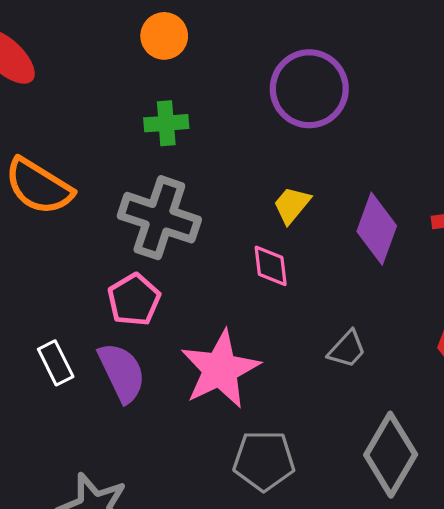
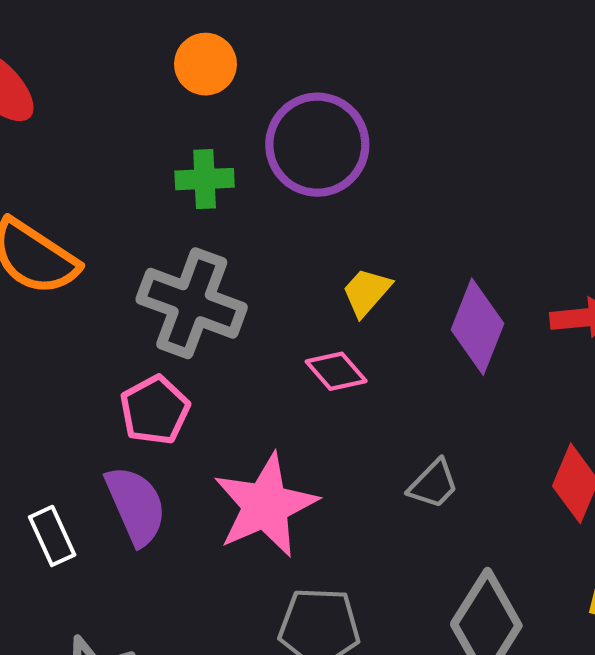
purple circle: (309, 89) -> (317, 145), moved
pink diamond: (271, 266) -> (336, 371), turned -36
white rectangle: (56, 363) -> (52, 536), moved

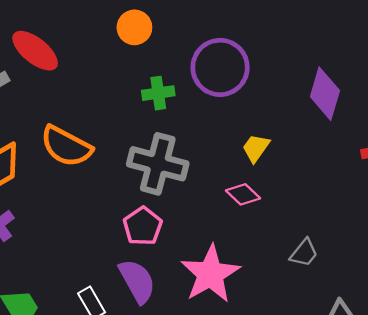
orange circle: (206, 64) -> (134, 27), moved
purple diamond: (477, 327) -> (325, 94), moved

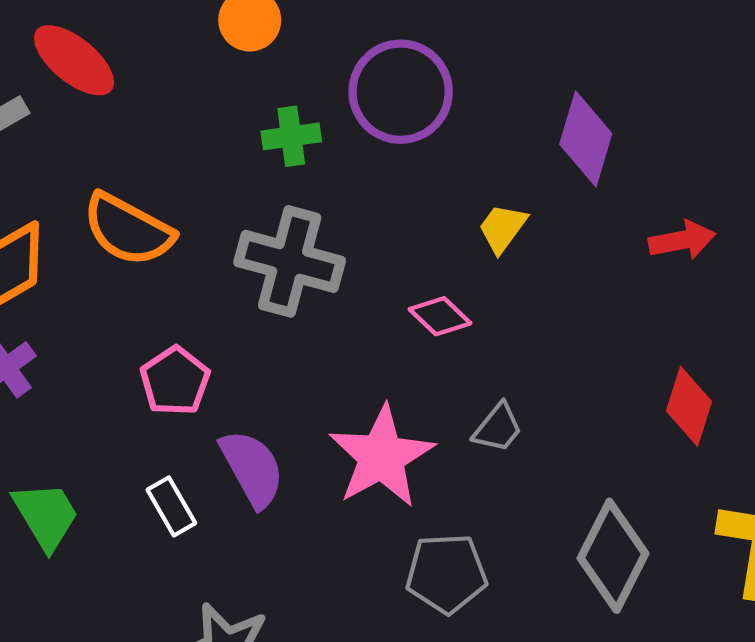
yellow trapezoid: (256, 148) -> (502, 228), moved
pink pentagon: (143, 226) -> (175, 381), moved
gray trapezoid: (304, 253) -> (498, 428), moved

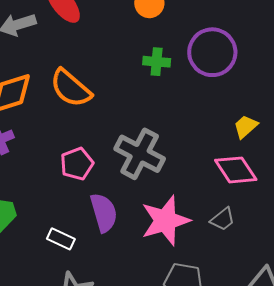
gray cross: (290, 261) -> (140, 154), moved
pink diamond: (440, 316) -> (236, 170), moved, size x1.5
white rectangle: (171, 506) -> (61, 239), moved, turned -48

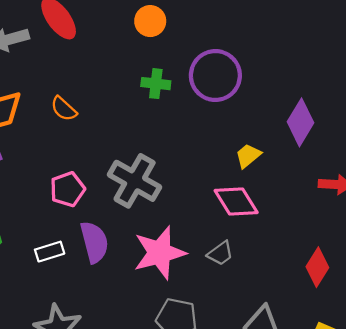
orange semicircle: (71, 88) -> (64, 109), size x0.6
white rectangle: (61, 239) -> (50, 252), moved, turned -44

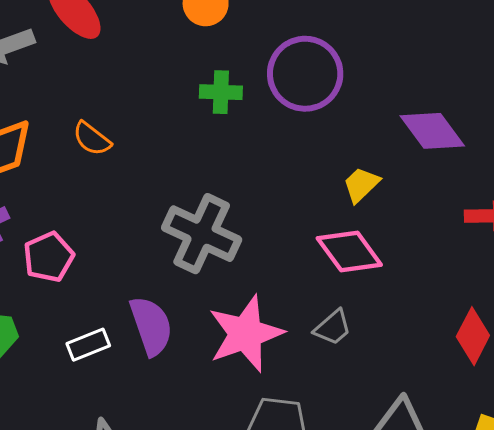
purple diamond: (301, 122) -> (432, 131), turned -63
pink pentagon: (67, 189) -> (49, 257), moved

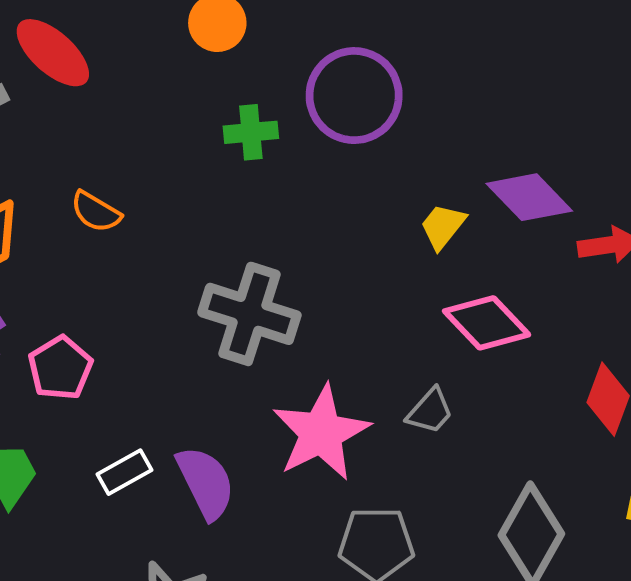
purple diamond: (432, 131) -> (529, 197), moved
pink diamond: (349, 252) -> (487, 323), moved
purple semicircle: (151, 326) -> (206, 483), moved

